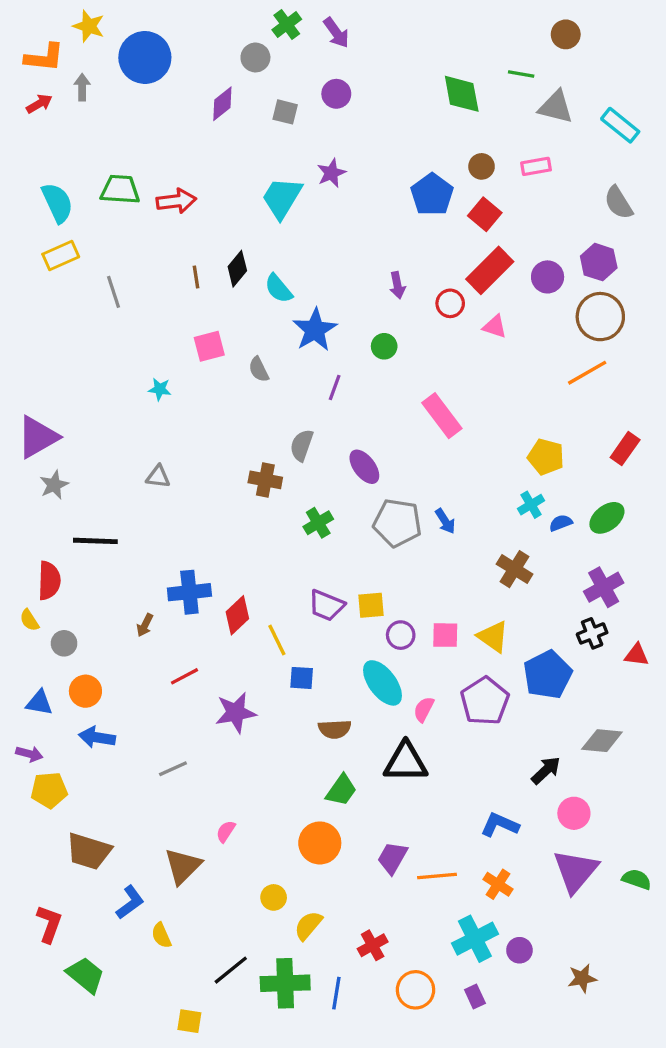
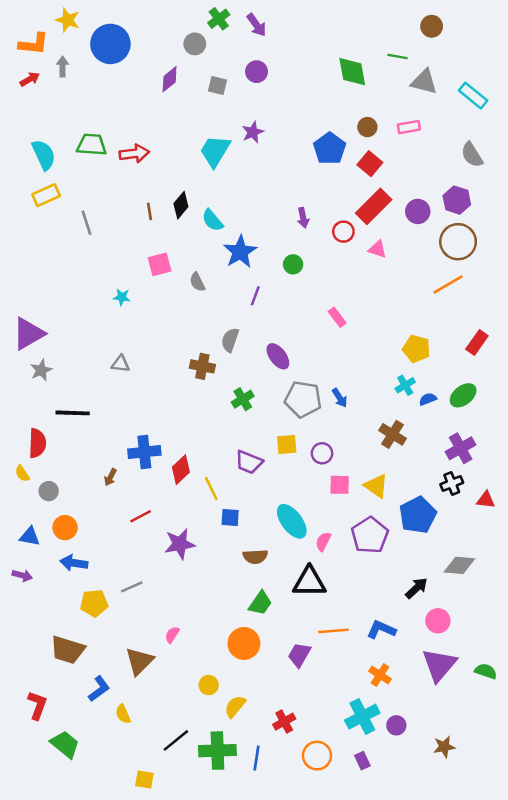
pink rectangle: (442, 416) -> (337, 317), size x0.6
yellow square: (371, 605) -> (287, 444), moved
purple circle: (401, 635) -> (322, 453), moved
yellow pentagon: (49, 790) -> (94, 603), moved
orange line: (437, 876) -> (333, 631), moved

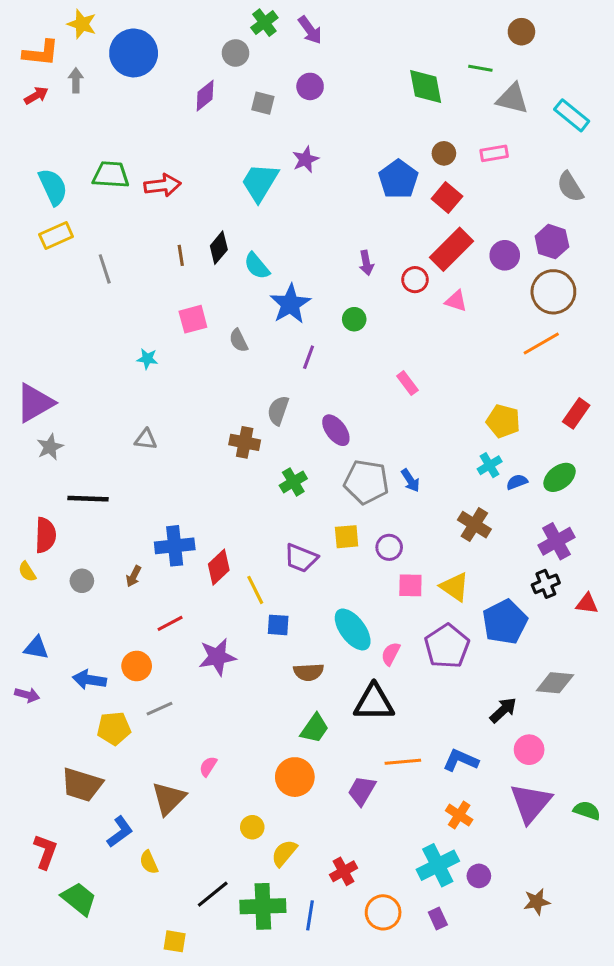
gray circle: (49, 491) -> (82, 581), moved
orange circle: (65, 528) -> (137, 666), moved

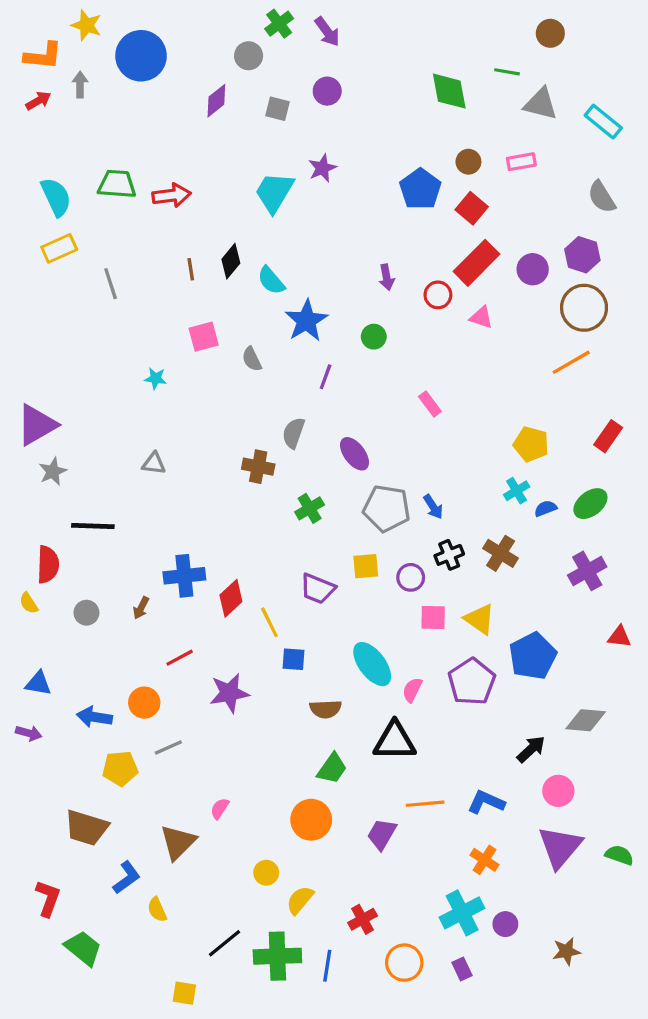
black cross: (546, 584) -> (449, 555), moved

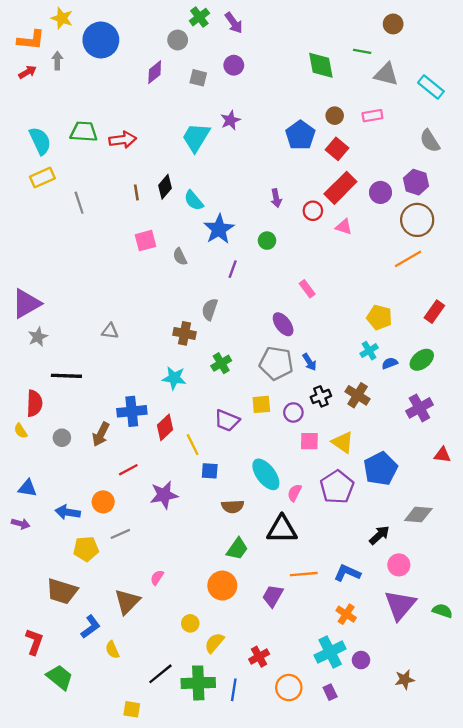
cyan star: (155, 378) -> (174, 378), moved, size x1.5
purple ellipse: (354, 454) -> (283, 324), moved
brown arrow: (141, 608) -> (101, 434), size x1.5

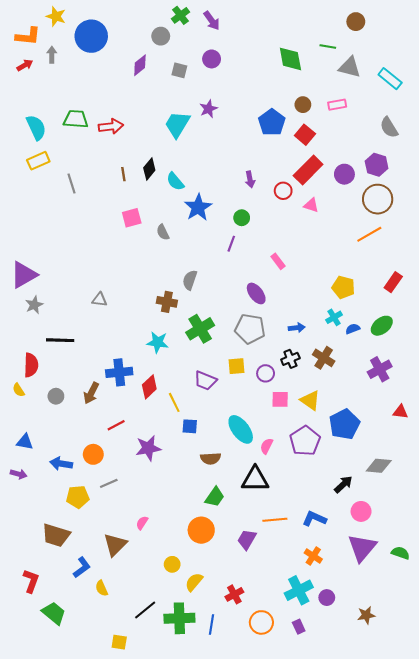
purple line: (233, 269) -> (231, 244), moved
blue arrow: (309, 362) -> (297, 328), moved, turned -63
green cross: (221, 363) -> (200, 329), size x1.5

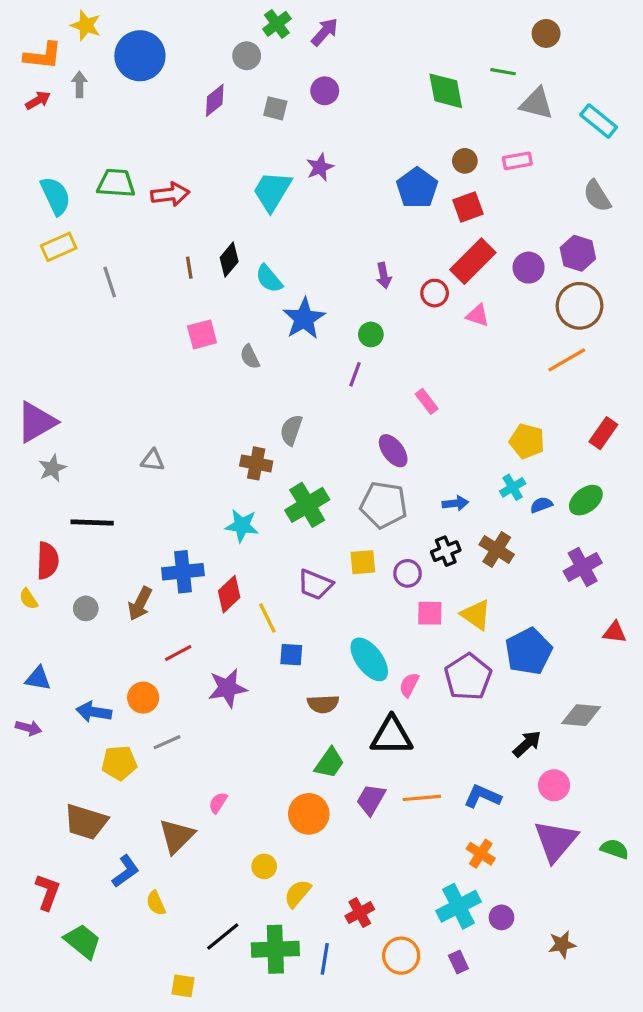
purple arrow: (212, 21) -> (325, 32), turned -102
red square: (305, 135) -> (468, 207), turned 30
purple trapezoid: (247, 539) -> (371, 800), moved

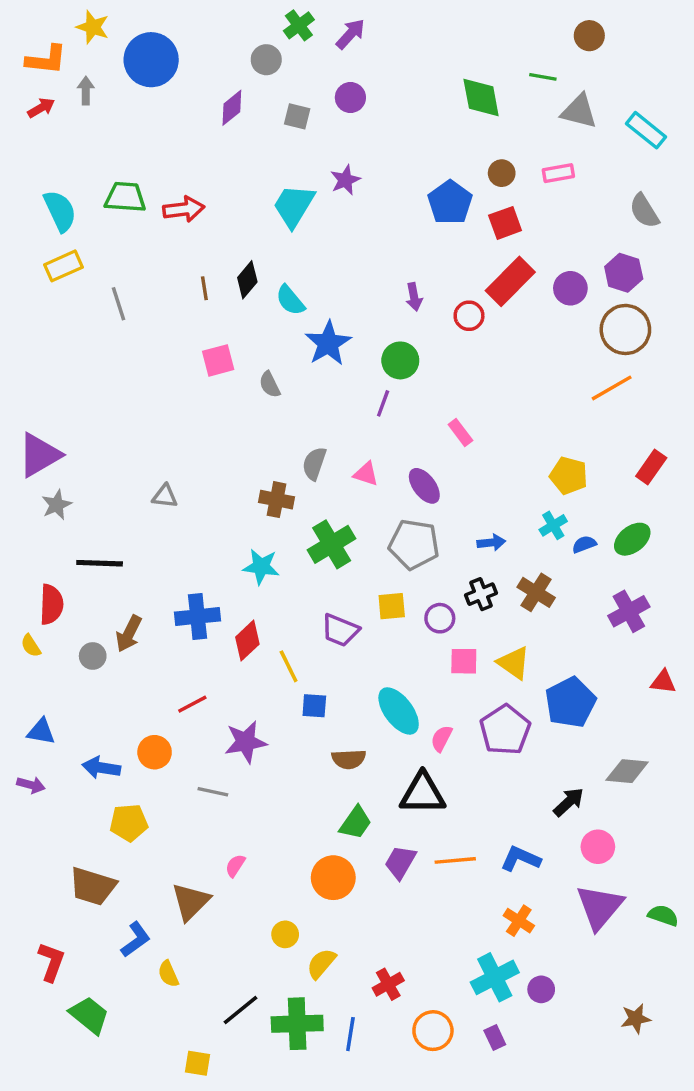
pink triangle: (478, 315) -> (366, 474), moved
green circle: (371, 334) -> (400, 360), size x1.4
brown arrow: (140, 604) -> (129, 634), moved
gray line: (167, 742) -> (213, 792), moved, turned 36
brown star: (562, 944) -> (636, 1019), moved

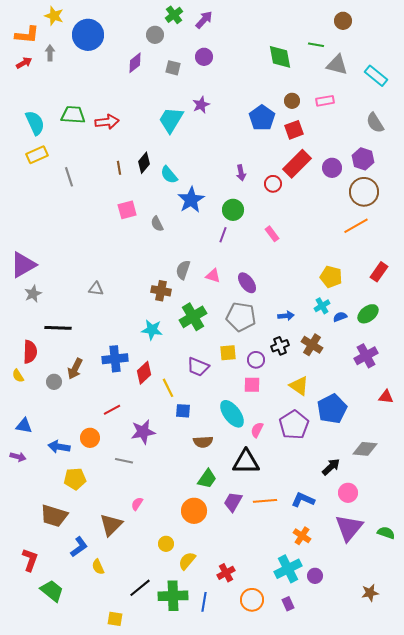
pink rectangle: (460, 433) -> (272, 234), moved
pink square: (464, 661) -> (252, 385), moved

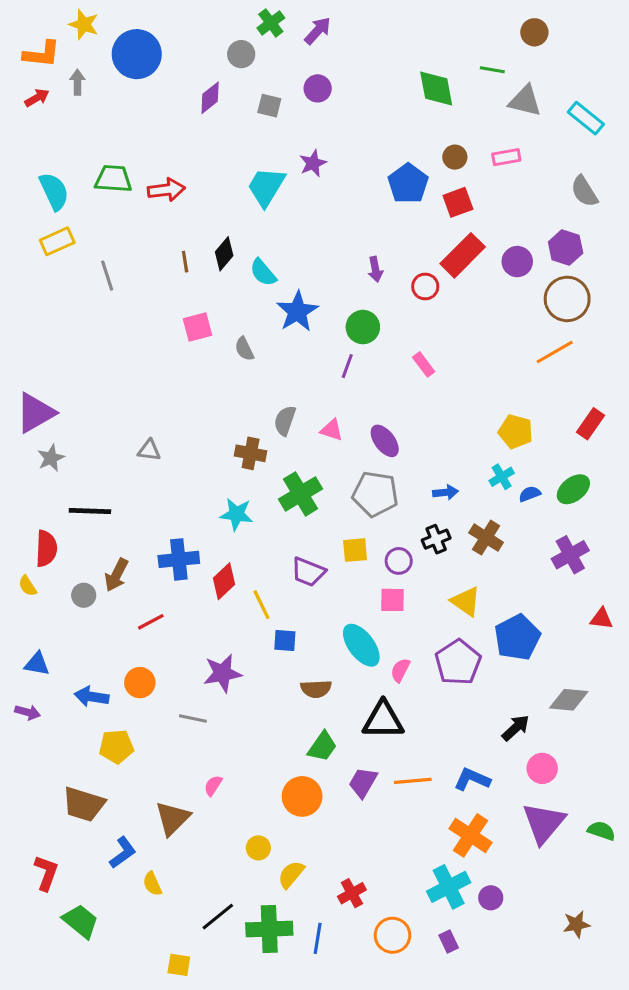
red line: (112, 410) -> (151, 622), moved
orange cross: (302, 536) -> (470, 835), size x1.5

